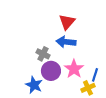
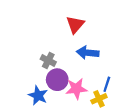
blue arrow: (66, 42) -> (88, 53), moved
pink star: (74, 69) -> (76, 89), moved, turned 30

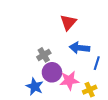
gray cross: (48, 61) -> (44, 55), turned 32
blue line: (107, 84) -> (97, 63), moved

